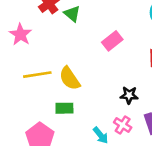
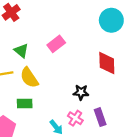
green triangle: (72, 14) -> (21, 51), moved
pink rectangle: (112, 41) -> (56, 44), moved

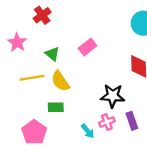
black star: (81, 92) -> (113, 96), size x1.5
pink cross: (75, 118) -> (107, 122), turned 35

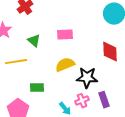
pink rectangle: (88, 47) -> (65, 35), turned 35
yellow semicircle: (60, 81) -> (65, 65), moved, turned 102

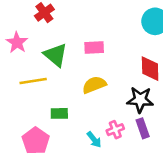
green triangle: (34, 41) -> (56, 55), size x1.5
black star: (87, 78) -> (140, 100), moved

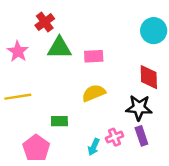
green triangle: (56, 55) -> (59, 48), moved, turned -40
yellow line: (33, 81) -> (18, 97), moved
cyan arrow: (94, 140) -> (94, 147), turned 63

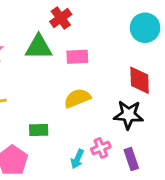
red cross: (45, 22) -> (61, 18), moved
purple rectangle: (141, 136) -> (131, 159), moved

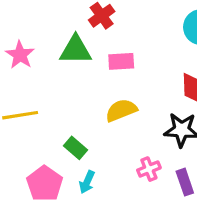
green rectangle: (39, 130) -> (76, 148), turned 42
cyan arrow: (77, 159) -> (87, 182), moved

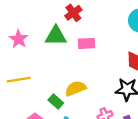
yellow semicircle: (121, 110) -> (76, 88), moved

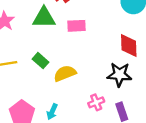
green rectangle: (56, 101) -> (40, 61), moved

